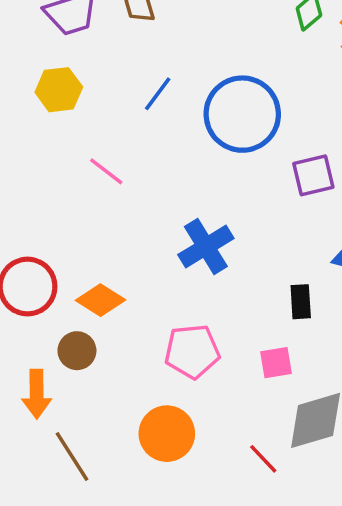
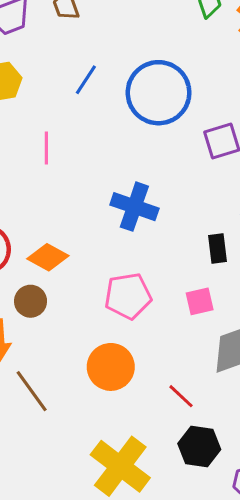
pink line: (106, 171) -> (46, 148), turned 56
blue cross: (206, 247) -> (134, 207), turned -36
red line: (263, 459) -> (181, 396), moved

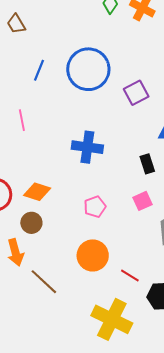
pink pentagon: (128, 296) -> (95, 207), size x0.7
red line: (181, 396) -> (130, 275), moved

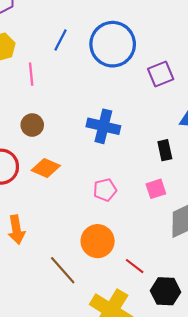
pink line: (22, 120) -> (31, 74), moved
brown circle: (31, 223) -> (32, 125), moved
brown line: (44, 282) -> (63, 270), moved

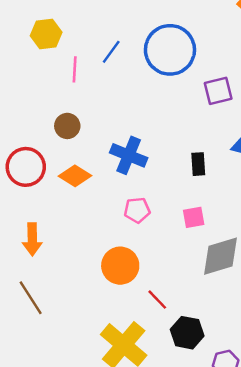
blue line: (60, 40) -> (111, 52), moved
blue cross: (103, 126) -> (129, 155), moved
black rectangle: (165, 150) -> (198, 164), moved
brown line: (63, 270) -> (31, 298), moved

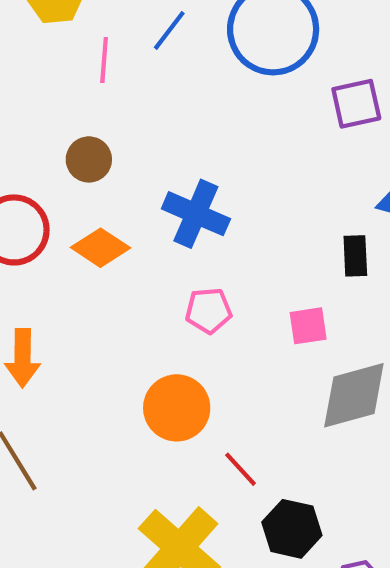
black rectangle: (198, 164) -> (355, 256), moved

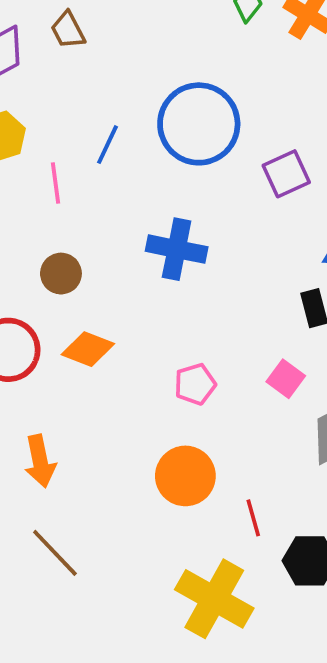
blue cross: (196, 214) -> (177, 249), moved
pink square: (308, 326) -> (286, 379), turned -33
red line: (241, 469) -> (253, 518), turned 39

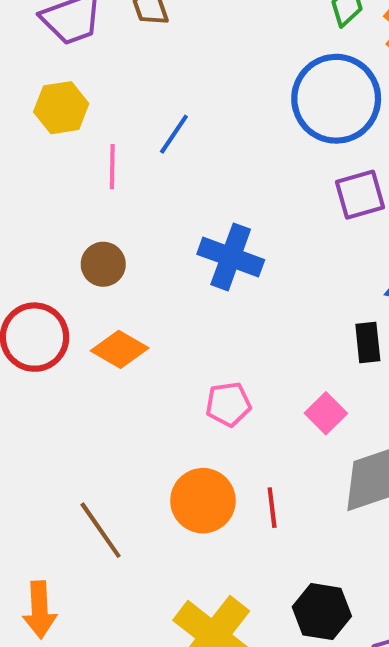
blue circle: (199, 124) -> (336, 99), moved
orange arrow: (40, 461) -> (40, 610), moved
red line: (253, 518) -> (272, 508), moved
brown line: (55, 553) -> (101, 530), moved

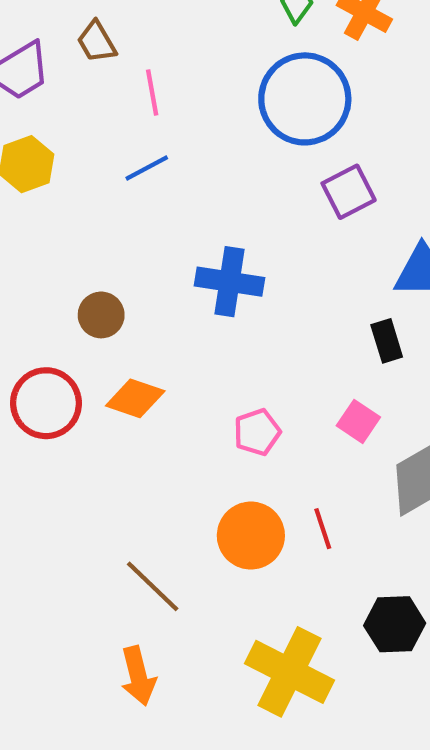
blue line: (174, 134) -> (147, 168), turned 39
pink line: (112, 167) -> (152, 93), moved
orange arrow: (40, 610) -> (138, 676), moved

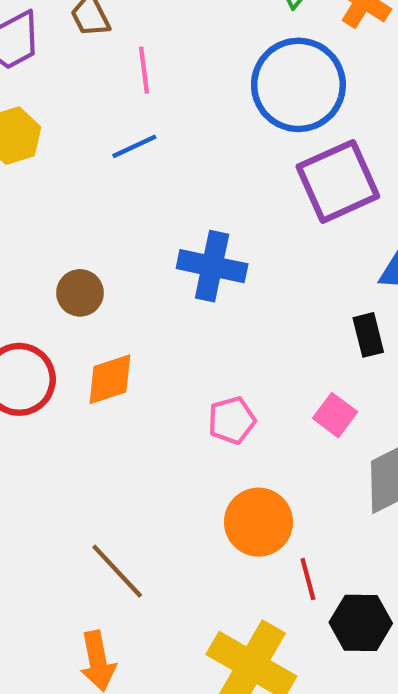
purple square: (349, 192) -> (338, 181), size x1.5
orange diamond: (135, 398) -> (110, 379), turned -40
red line: (323, 529) -> (308, 579), moved
orange circle: (251, 536) -> (258, 522), moved

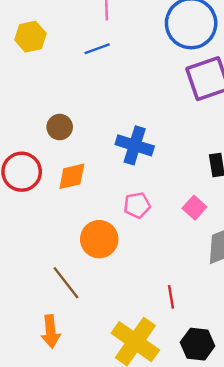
blue cross: (212, 266) -> (135, 145), moved
orange circle: (258, 522) -> (99, 239), moved
black hexagon: (361, 623) -> (198, 344), moved

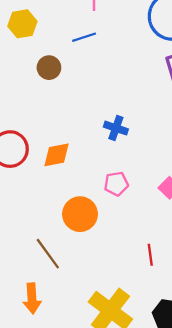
brown circle: (60, 127) -> (49, 68), moved
blue cross: (135, 145) -> (116, 128), size x0.7
red line: (171, 297) -> (150, 255), moved

